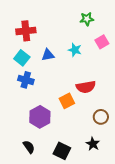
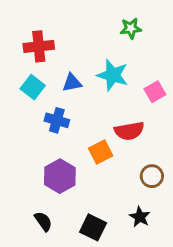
pink square: (102, 42) -> (155, 92), moved
cyan star: (75, 50) -> (113, 75), size x1.5
blue cross: (26, 80) -> (57, 120), moved

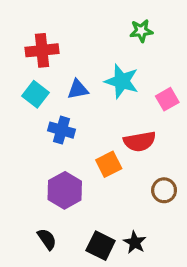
black star: (140, 217) -> (135, 242), moved

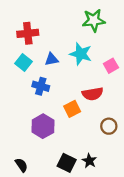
green star: (141, 31) -> (94, 20), size x1.5
black semicircle: (47, 239) -> (21, 165), moved

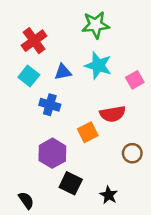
green star: (94, 20) -> (96, 25), moved
red cross: (28, 33) -> (34, 41), turned -30
black square: (67, 163) -> (71, 183), moved

